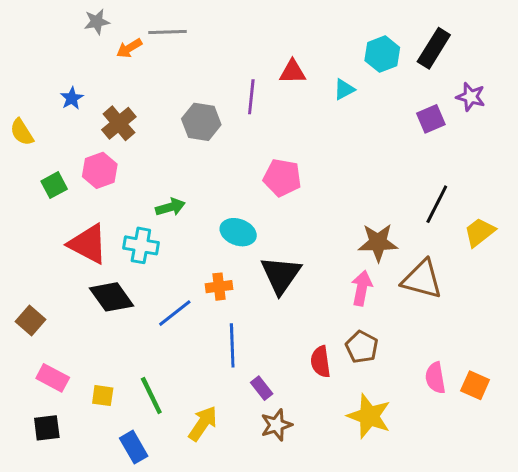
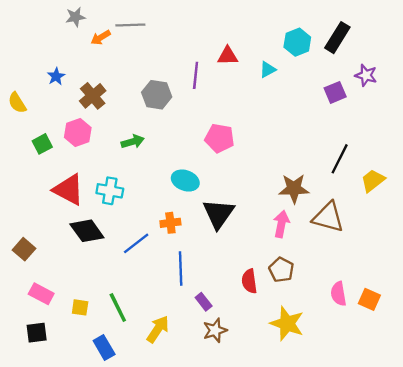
green arrow: (170, 207) -> (133, 142), moved

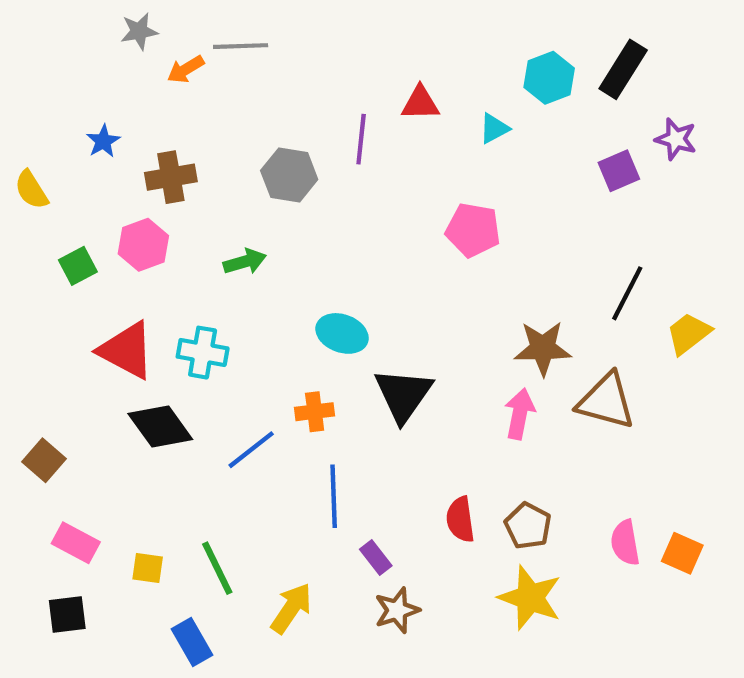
brown cross: (93, 96) -> (171, 177), turned 30
pink pentagon: (220, 138) -> (473, 230), moved
brown pentagon: (281, 270) -> (528, 526), moved

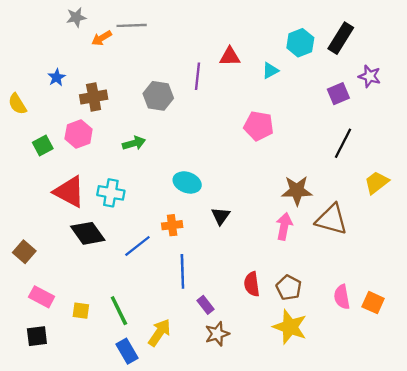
black line: (627, 293) -> (343, 143), moved
black triangle: (403, 395) -> (221, 216), size x0.6
blue rectangle: (192, 642) -> (127, 351), moved

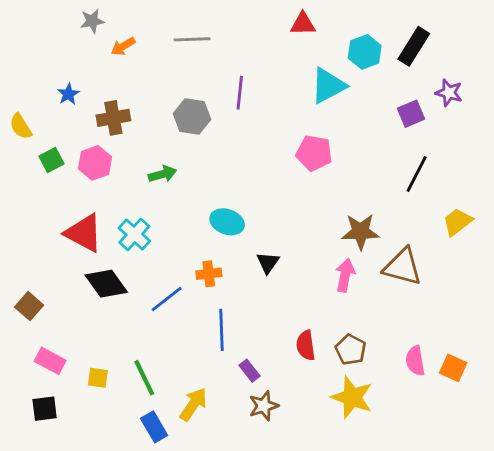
gray line: (132, 25) -> (192, 39), moved
red triangle: (230, 57) -> (303, 24), moved
cyan triangle: (270, 70) -> (328, 86), size x1.8
green square: (43, 146) -> (52, 160), moved
cyan cross: (111, 193) -> (134, 234), turned 32

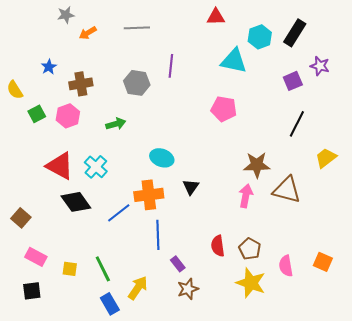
cyan triangle: (328, 86) -> (234, 61), turned 40
orange cross: (209, 274) -> (149, 195), size x1.6
pink semicircle: (415, 361) -> (286, 266), moved

